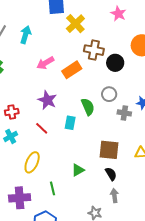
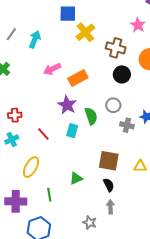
pink star: (118, 14) -> (138, 25), moved
brown cross: (94, 50) -> (116, 48), moved
purple star: (47, 100) -> (67, 105), moved

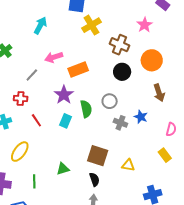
gray line: (11, 34) -> (32, 75), moved
red cross: (15, 115) -> (21, 98), moved

